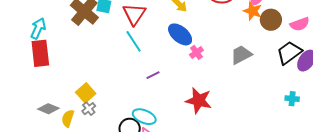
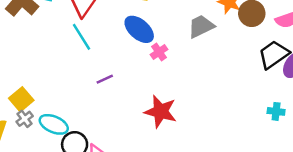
gray trapezoid: (241, 55) -> (201, 26), moved
cyan ellipse: (144, 117) -> (54, 124), moved

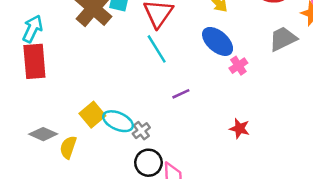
red star: (161, 112) -> (240, 129), size x0.6
gray cross: (25, 119) -> (141, 131), moved
cyan ellipse: (54, 124) -> (118, 121), moved

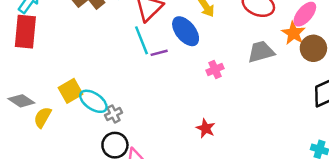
blue ellipse: (218, 41) -> (186, 31), moved
purple line: (181, 94) -> (159, 53), moved

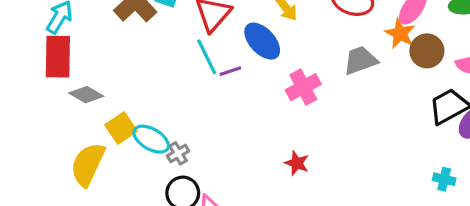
pink cross: (215, 69) -> (303, 87), size x1.5
gray diamond: (21, 101) -> (86, 95), moved
yellow semicircle: (43, 117) -> (88, 164), size x1.6

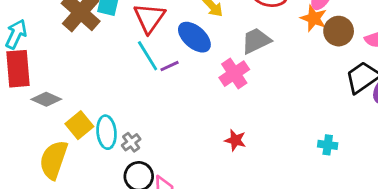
gray trapezoid: (360, 60) -> (256, 41), moved
cyan ellipse: (151, 139) -> (107, 132), turned 60
cyan cross: (444, 179) -> (328, 145), moved

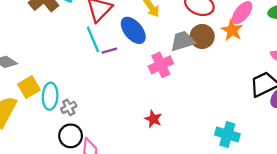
brown circle: (339, 31) -> (202, 36), moved
cyan cross: (328, 145) -> (227, 134), size x1.5

